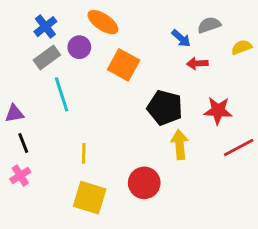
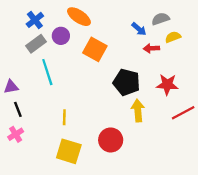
yellow semicircle: (242, 47) -> (173, 37), moved

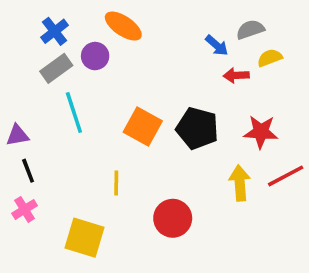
orange square: (95, 49) -> (143, 127), moved
yellow arrow: (138, 111) -> (240, 183), moved
yellow line: (64, 117) -> (116, 183), moved
yellow square: (69, 151) -> (84, 238), moved

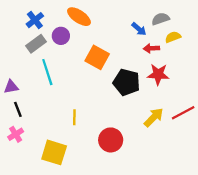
orange square: (143, 127) -> (97, 57), moved
red star: (261, 132) -> (158, 74), moved
yellow arrow: (240, 183) -> (154, 117), turned 50

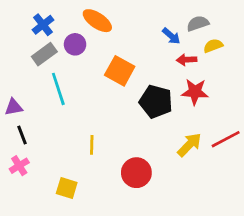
yellow square: (54, 152) -> (67, 188), size x0.7

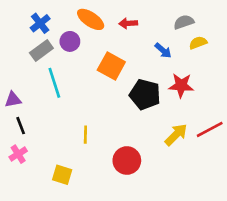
blue arrow: (171, 36) -> (163, 50), moved
red arrow: (187, 60) -> (128, 23), moved

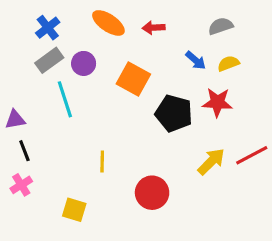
purple circle: (70, 41) -> (84, 63), moved
yellow semicircle: (198, 43) -> (228, 63), moved

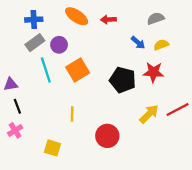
blue cross: (48, 28) -> (34, 20), turned 35
orange square: (133, 79) -> (78, 70), moved, turned 30

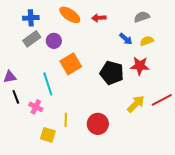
cyan line: (46, 70) -> (48, 84), moved
yellow line: (72, 114) -> (66, 120), moved
pink cross: (15, 130) -> (36, 107), moved, turned -32

